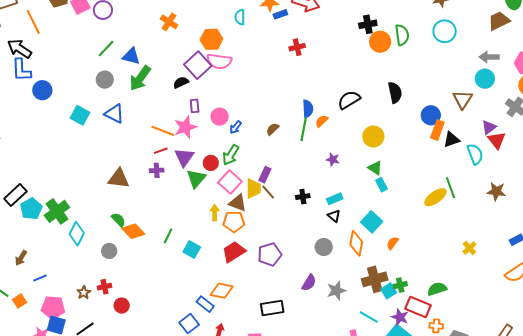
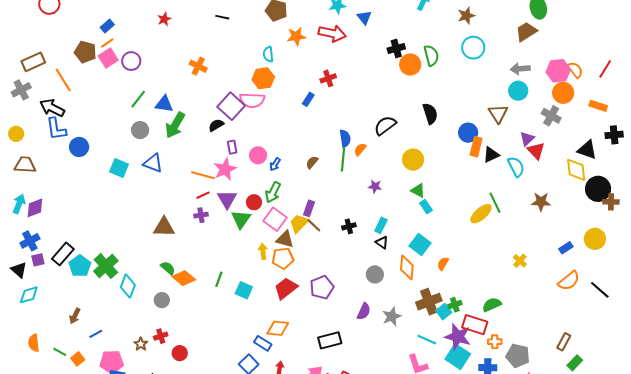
blue rectangle: (280, 14) -> (308, 99), moved, turned -32
orange hexagon: (211, 39) -> (263, 78), moved
yellow trapezoid: (253, 188) -> (299, 223), turned -130
cyan rectangle: (335, 199) -> (381, 225), turned -35
purple star: (400, 317) -> (458, 337), size x1.5

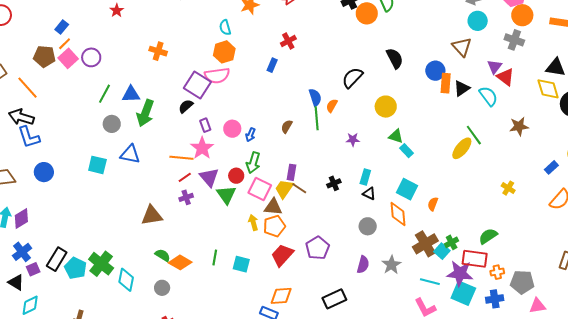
blue circle: (79, 147) -> (44, 172), moved

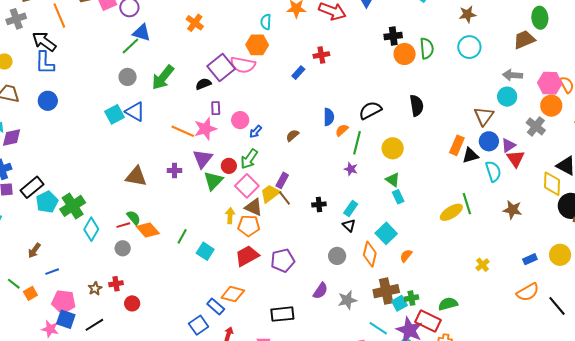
blue circle: (435, 71) -> (489, 141), moved
blue triangle: (131, 94) -> (142, 33), moved
green line: (317, 118) -> (357, 143), moved
cyan square: (97, 165) -> (115, 114), moved, turned 30
red line: (185, 177) -> (123, 225), moved

